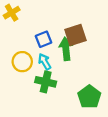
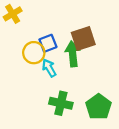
yellow circle: (22, 62) -> (34, 53), moved
green cross: (46, 82) -> (61, 103), moved

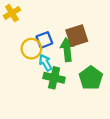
green cross: (61, 103) -> (54, 78), moved
green pentagon: (99, 107) -> (91, 78), moved

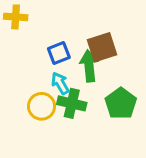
yellow cross: (12, 13) -> (16, 17), turned 35
yellow circle: (31, 49) -> (42, 106), moved

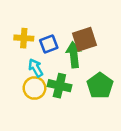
yellow cross: (16, 17) -> (24, 38), moved
cyan arrow: (60, 83) -> (36, 68), moved

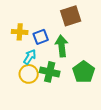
brown square: (84, 39) -> (71, 16), moved
cyan arrow: (36, 68) -> (30, 57), turned 63

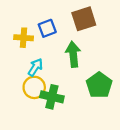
blue square: (41, 37) -> (47, 28), moved
green cross: (50, 72) -> (52, 97), moved

